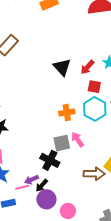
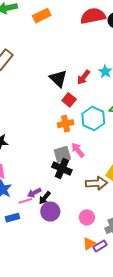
red square: (94, 87) -> (69, 100), moved, turned 32
black cross: (50, 160) -> (62, 169), moved
pink circle: (68, 211) -> (87, 217), moved

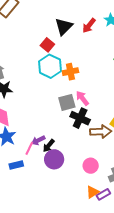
black triangle: (58, 79) -> (64, 27), turned 30
red square: (69, 100) -> (47, 45), moved
cyan hexagon: (93, 119) -> (50, 66), moved
black cross: (62, 169) -> (80, 118), moved
pink line: (25, 201) -> (29, 148), turned -48

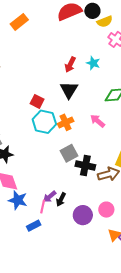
red arrow: (89, 26) -> (70, 65), moved
black triangle: (64, 27) -> (69, 90), moved
pink arrow: (82, 98) -> (98, 121), moved
purple circle: (54, 159) -> (83, 215), moved

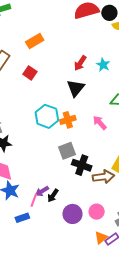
orange rectangle: (19, 22) -> (35, 41), moved
red square: (37, 101) -> (30, 73), moved

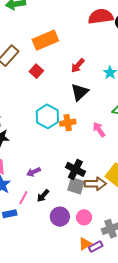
orange rectangle: (35, 41) -> (45, 40), size x1.4
red arrow: (80, 63) -> (78, 66), moved
gray square: (67, 151) -> (76, 186), moved, turned 30
purple arrow: (42, 191) -> (34, 172), moved

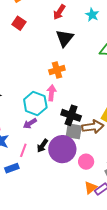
cyan hexagon: (47, 116) -> (35, 104), moved
pink arrow: (99, 130) -> (52, 93), moved, turned 49
purple circle: (60, 217) -> (62, 149), moved, size x1.4

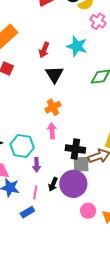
cyan star: (92, 15) -> (77, 46), size x1.5
cyan hexagon: (35, 104) -> (22, 146), moved
purple arrow: (30, 123) -> (37, 165), turned -48
pink circle: (86, 162) -> (88, 211), moved

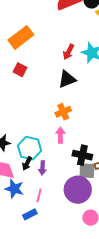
red arrow: (44, 50) -> (68, 52), moved
black triangle: (54, 74) -> (67, 79), turned 36
black arrow: (53, 184) -> (27, 163), moved

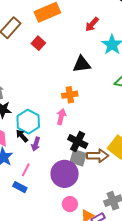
red arrow: (68, 52) -> (92, 24), moved
black arrow: (27, 163) -> (22, 136), turned 96
blue rectangle: (30, 214) -> (20, 187), moved, turned 40

